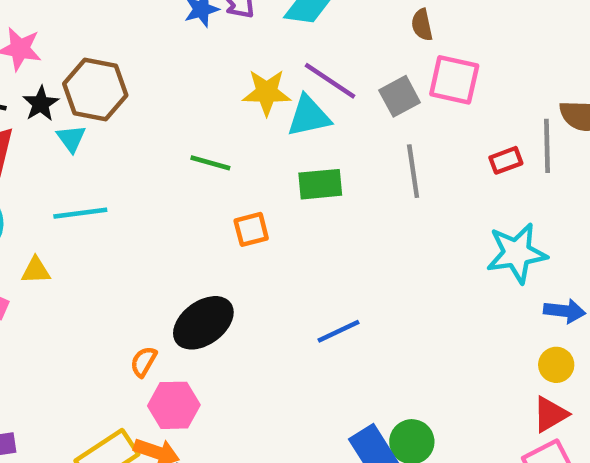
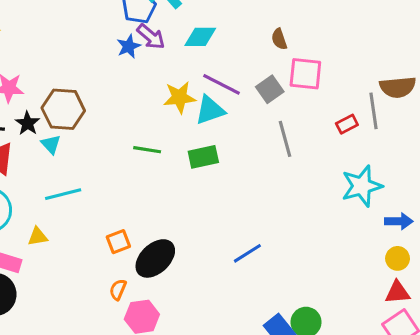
green rectangle: (320, 184) -> (203, 157), moved
orange square: (251, 229) -> (118, 242), moved
red triangle: (550, 414) -> (397, 292), turned 32

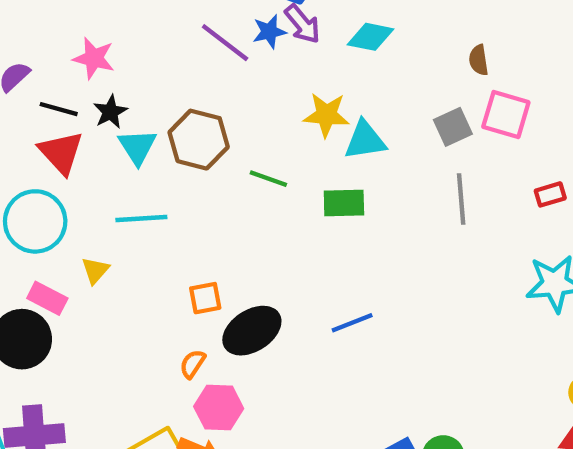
purple line: (222, 84) -> (225, 43), moved
brown hexagon: (63, 109) -> (199, 140), moved
cyan triangle: (51, 144) -> (137, 147), size x1.4
yellow triangle: (38, 237) -> (95, 270), turned -50
blue line: (247, 253) -> (352, 323), moved

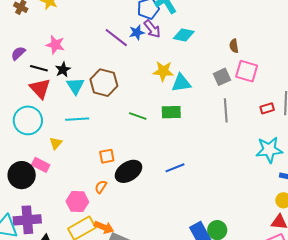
green line: (268, 179) -> (138, 116), moved
pink rectangle: (47, 298) -> (41, 165), moved
pink hexagon: (219, 407) -> (77, 202), moved

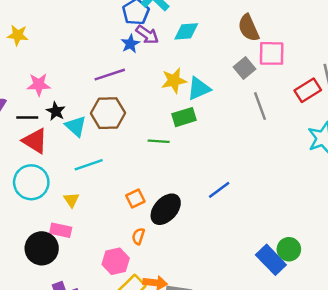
purple line: (116, 38) -> (110, 75), moved, turned -40
brown semicircle: (234, 46) -> (249, 28), size x1.6
red rectangle: (267, 108) -> (308, 90), size x1.5
green rectangle: (171, 112) -> (184, 117), moved

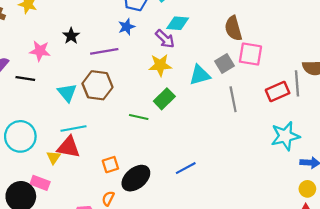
purple arrow: (147, 35) -> (165, 39), moved
cyan triangle: (199, 88) -> (200, 75), moved
black star: (56, 111) -> (71, 36), moved
green rectangle: (184, 117) -> (164, 99), turned -36
red triangle: (35, 141) -> (69, 147), moved, turned -30

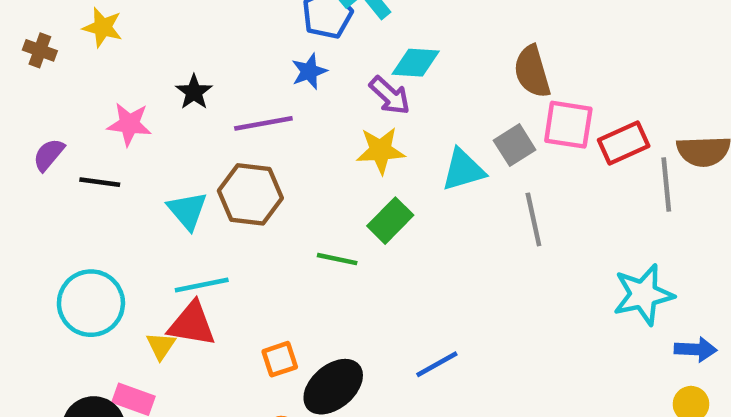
red rectangle: (278, 92) -> (624, 143), moved

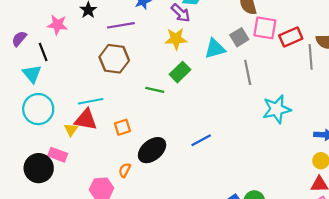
black line: (100, 182) -> (43, 52), turned 60
cyan triangle: (187, 211) -> (32, 74), moved
cyan star: (643, 295) -> (277, 109), moved
orange square: (280, 359) -> (122, 127), moved

